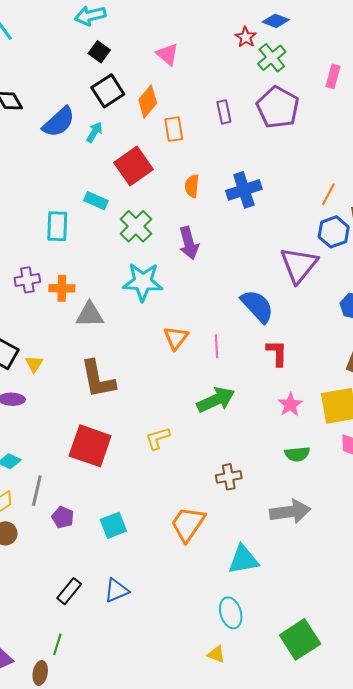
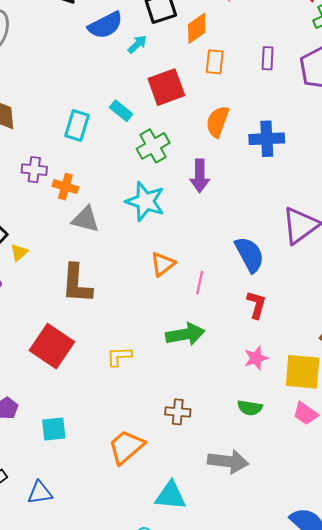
orange semicircle: (192, 186) -> (217, 122), size x1.4

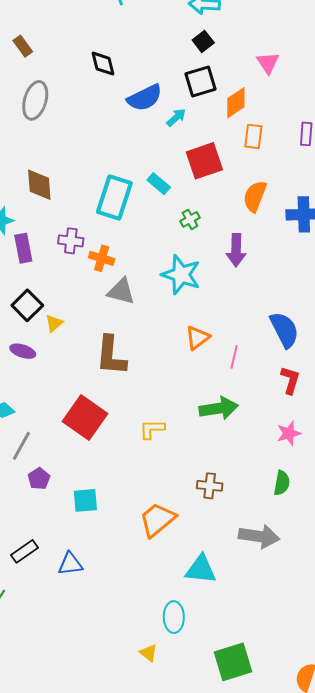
cyan rectangle: (77, 126) -> (114, 197), size x1.4
green cross: (153, 146) -> (190, 219), size x0.6
green semicircle: (250, 408) -> (282, 483), turned -90

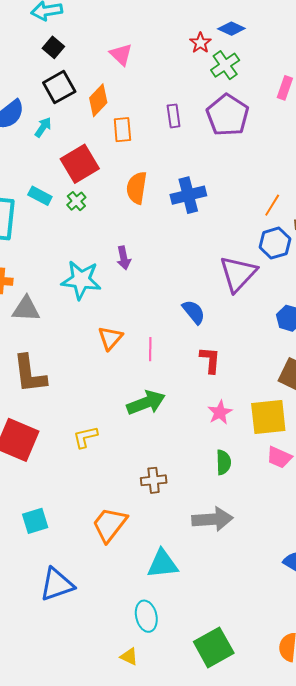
green cross: (190, 219) -> (76, 201), moved
purple arrow: (236, 250) -> (124, 258), moved, size x0.7
blue semicircle: (284, 330) -> (194, 312), size x0.7
blue triangle: (70, 564) -> (57, 584), moved, size x1.4

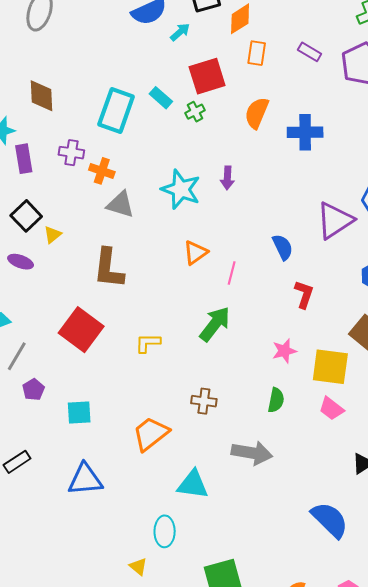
purple rectangle: (174, 116) -> (310, 52), turned -65
red L-shape: (210, 360) -> (304, 294), moved
green arrow: (146, 403) -> (215, 324), turned -45

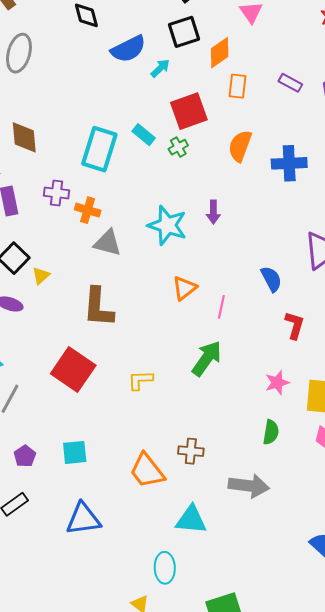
purple pentagon: (33, 390) -> (25, 456), moved
brown cross: (204, 401) -> (191, 451), moved
orange trapezoid: (151, 434) -> (147, 471), turned -87

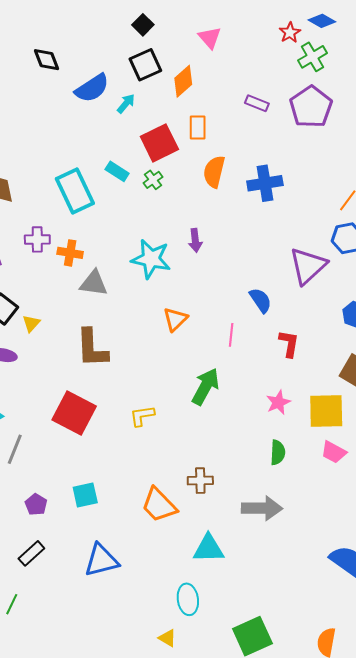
orange rectangle: (238, 86) -> (198, 127), moved
cyan rectangle: (99, 149) -> (75, 191), turned -36
pink line: (221, 307) -> (231, 335), moved

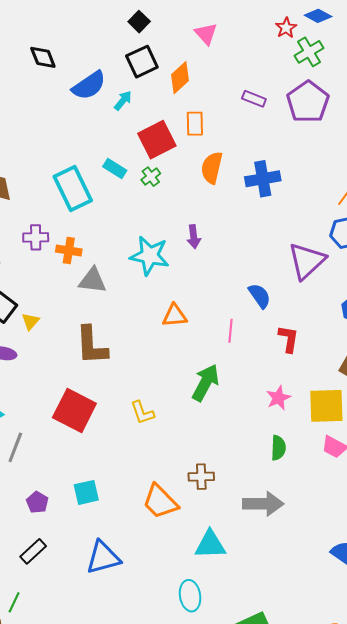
orange triangle: (175, 319) -> (175, 316), turned 40
yellow L-shape: (142, 416) -> (142, 413), turned -100

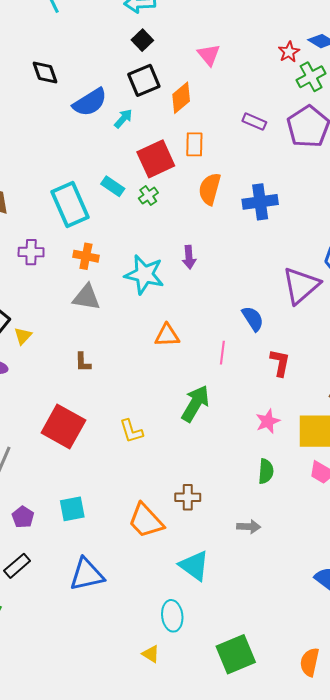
orange cross: (69, 250) -> (86, 256), moved
brown L-shape: (91, 345) -> (83, 362), size x0.5
gray arrow: (263, 504) -> (249, 527), size x0.6
cyan triangle: (210, 545) -> (194, 566), turned 36

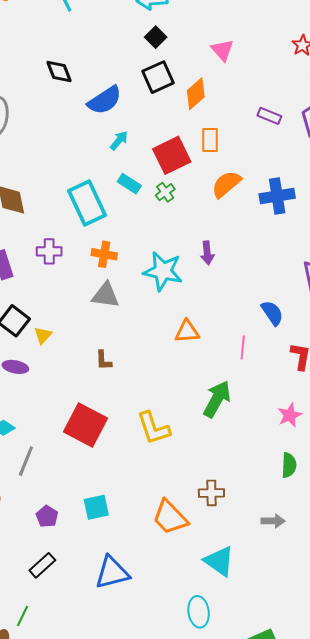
cyan arrow: (123, 119) -> (119, 140), moved
orange semicircle: (210, 189) -> (226, 184), turned 36
yellow L-shape: (131, 431) -> (153, 428), size x1.4

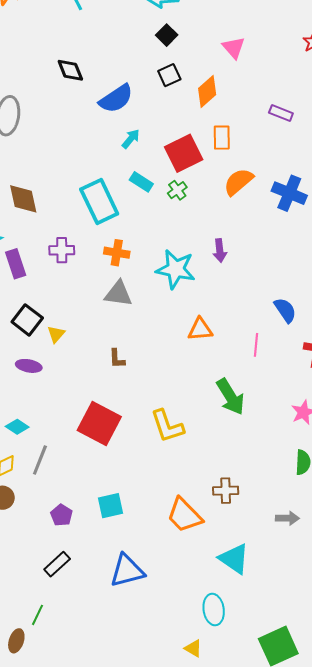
black square: (158, 77) -> (169, 75), size x0.7
blue cross: (277, 196) -> (289, 193), turned 32
green arrow: (217, 399) -> (230, 397), turned 120

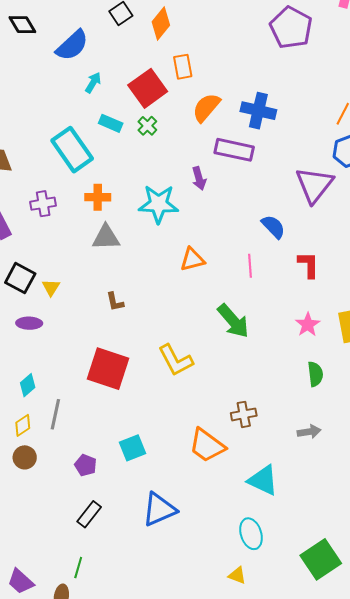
purple rectangle: (281, 113) -> (234, 150), moved, size x1.6
cyan diamond: (17, 427) -> (28, 385), turned -65

